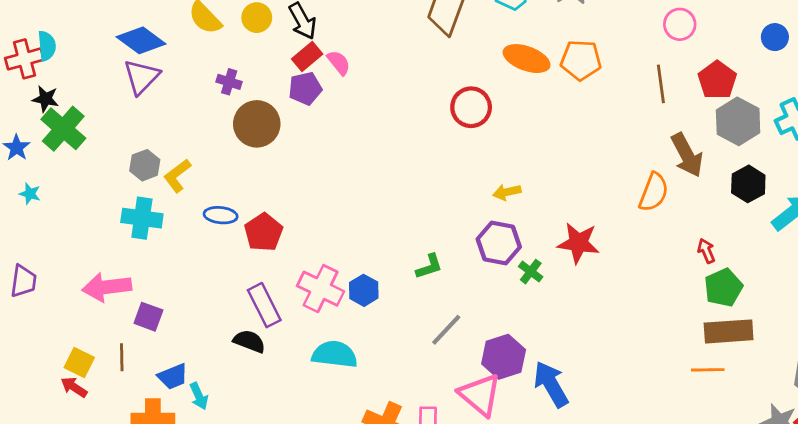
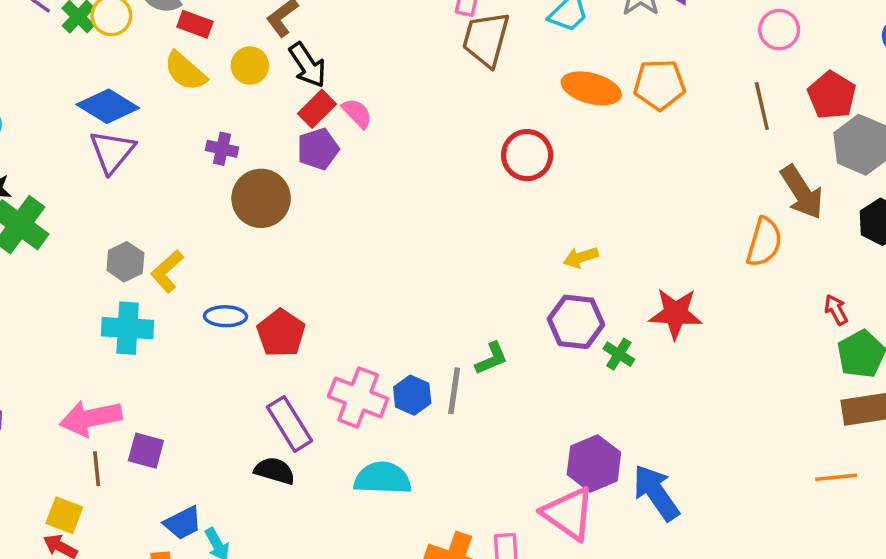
gray line: (446, 330) -> (454, 391), moved, turned -30
brown line: (122, 357) -> (97, 469), moved
orange line: (708, 370) -> (836, 477), moved

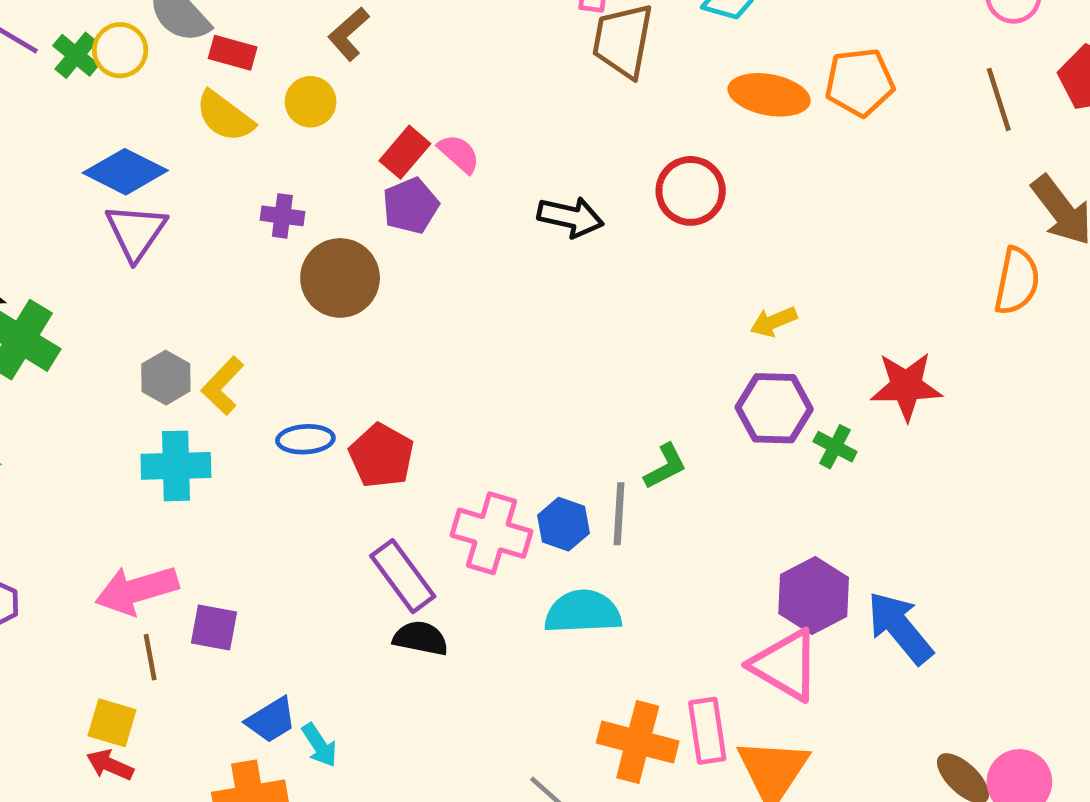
black arrow: (307, 65) -> (570, 217), moved, turned -39
black semicircle: (275, 471) -> (421, 638), moved
cyan semicircle: (383, 478) -> (583, 612), moved

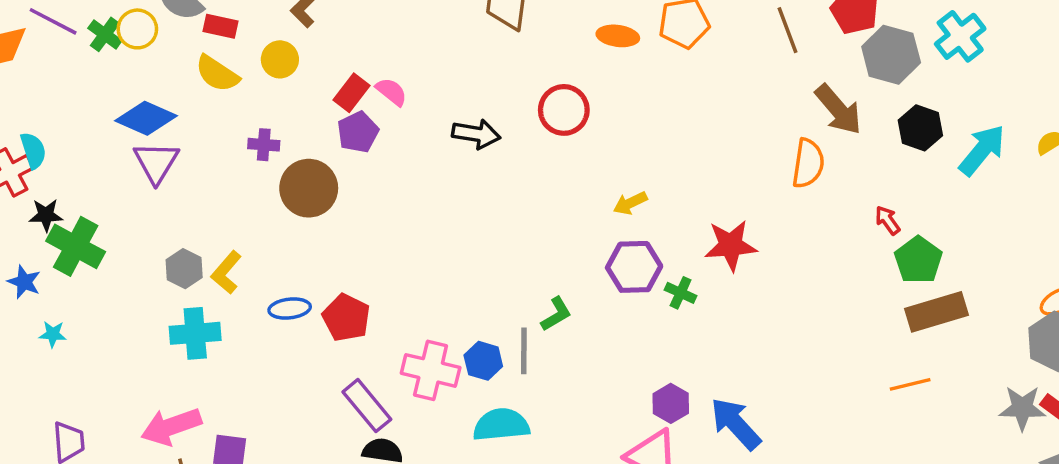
orange ellipse: (769, 95) -> (618, 36), size x0.7
purple hexagon: (814, 595) -> (671, 403), size x0.7

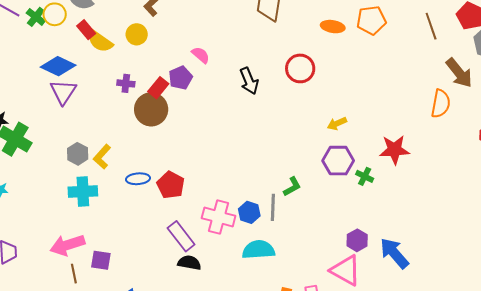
red rectangle: (220, 26) -> (86, 30), moved, turned 36
red rectangle: (352, 93) -> (158, 88), moved
black arrow: (476, 134) -> (249, 81), turned 56

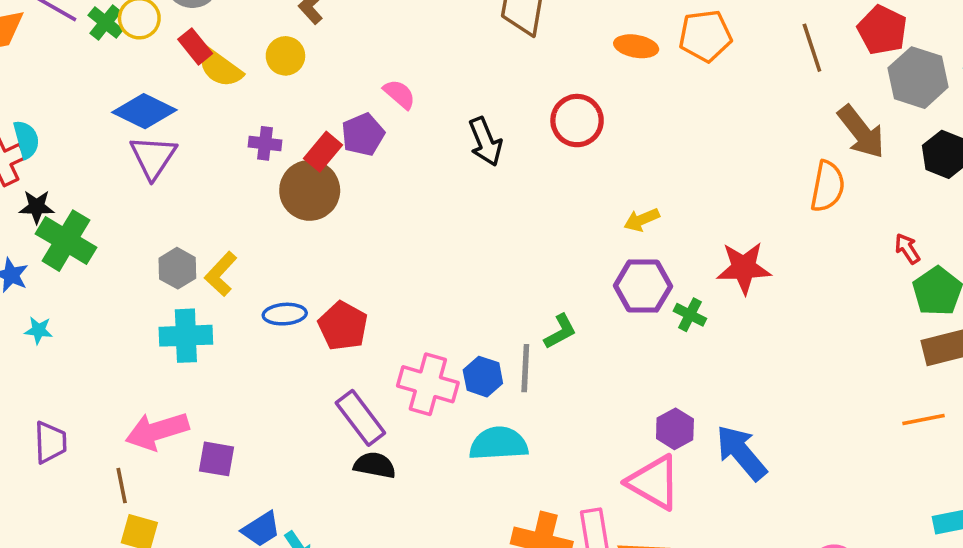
brown line: (74, 274) -> (122, 486), moved

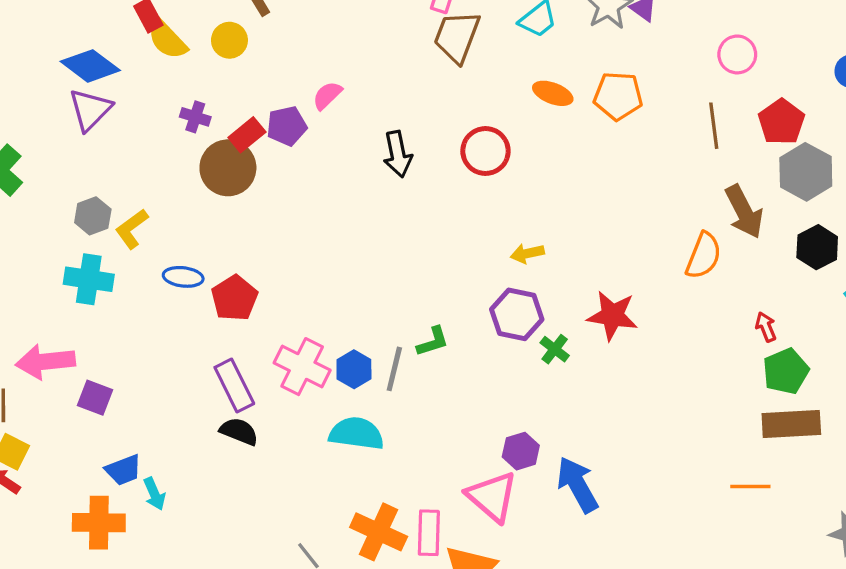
pink semicircle: (399, 94) -> (327, 95), turned -96

